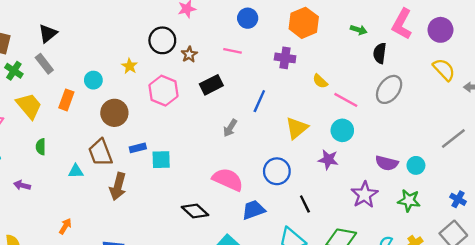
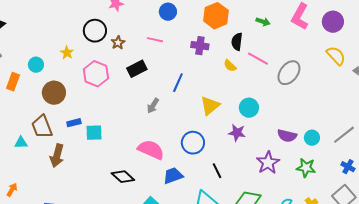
black semicircle: (380, 53) -> (237, 42), moved
pink line: (346, 100) -> (258, 59), moved
gray line: (453, 139) -> (344, 135), moved

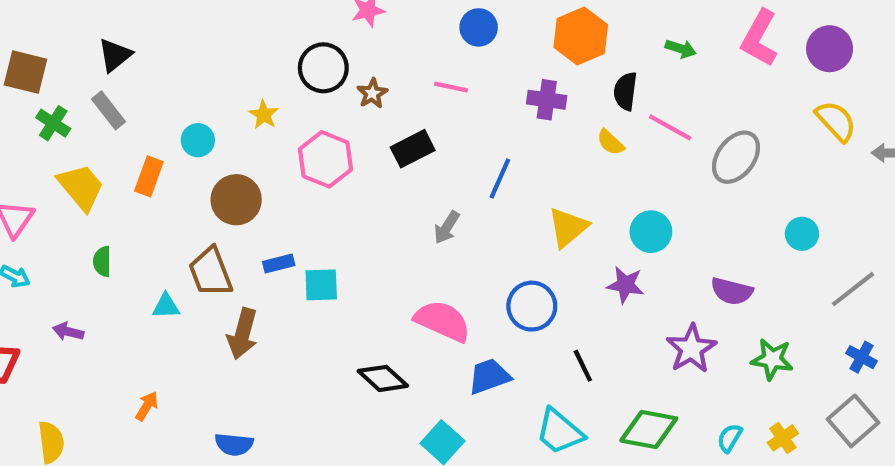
cyan circle: (312, 138) -> (802, 234), moved

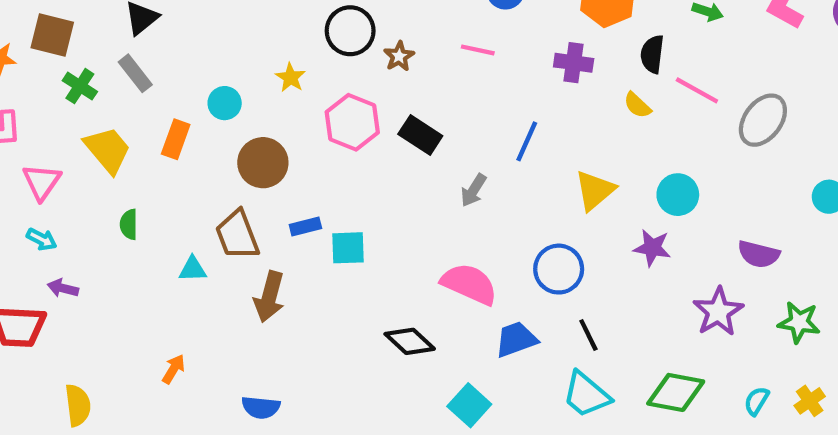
black rectangle: (413, 149) -> (420, 135), moved, turned 60
purple arrow: (68, 332) -> (63, 288), moved
black line: (583, 366) -> (588, 335), moved

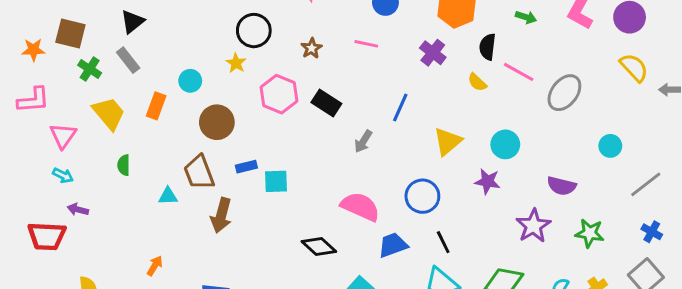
black circle: (350, 31) -> (254, 31), moved
purple cross: (574, 63) -> (433, 53), turned 30

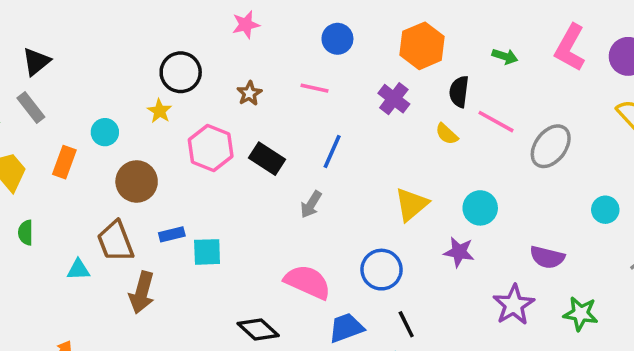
blue line: (400, 107) -> (332, 152), moved

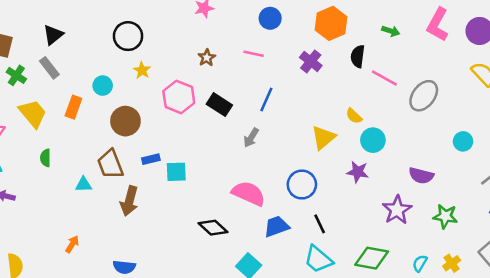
black circle: (181, 72) -> (128, 36), moved
yellow semicircle: (447, 134) -> (354, 116), moved

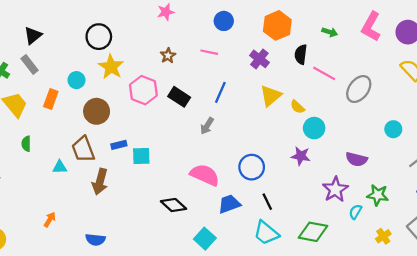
yellow star: (142, 70) -> (111, 67), size x1.6
yellow triangle: (323, 138) -> (271, 96), moved
cyan semicircle: (420, 263) -> (355, 212), moved

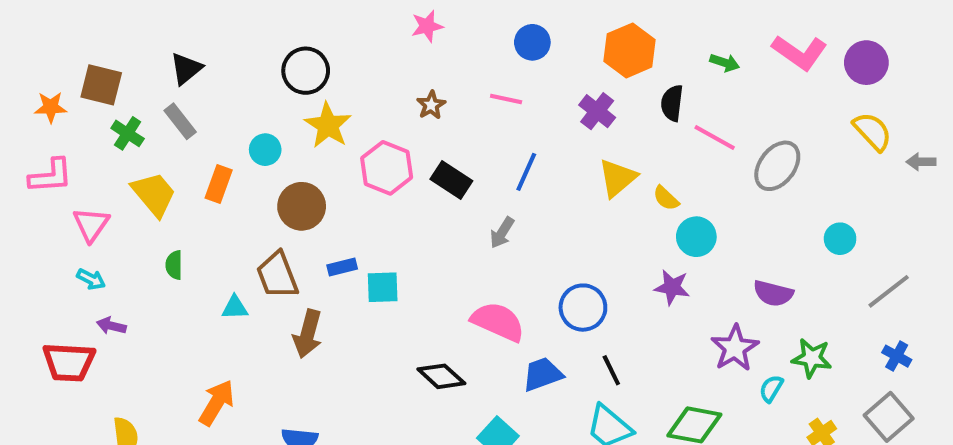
pink L-shape: (371, 27) -> (800, 52), turned -84
orange arrow: (50, 220) -> (217, 403), size x1.6

